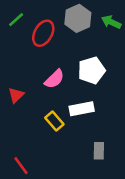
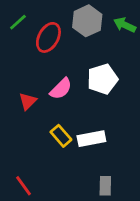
red triangle: (16, 95) -> (28, 101), moved
white rectangle: (82, 109) -> (91, 139), moved
gray rectangle: (99, 151) -> (105, 186), moved

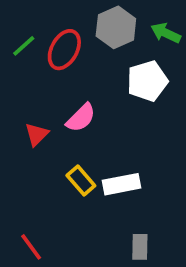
green line: (18, 22) -> (24, 46), moved
white pentagon: (102, 79) -> (147, 81), moved

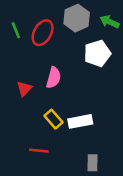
green line: (24, 46) -> (16, 30), turned -70
pink semicircle: (81, 118) -> (54, 78), turned -30
red line: (31, 247) -> (39, 151), moved, turned -48

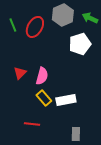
pink semicircle: (54, 78) -> (42, 76), moved

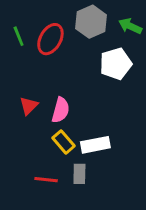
gray rectangle: (76, 134) -> (79, 174), moved

